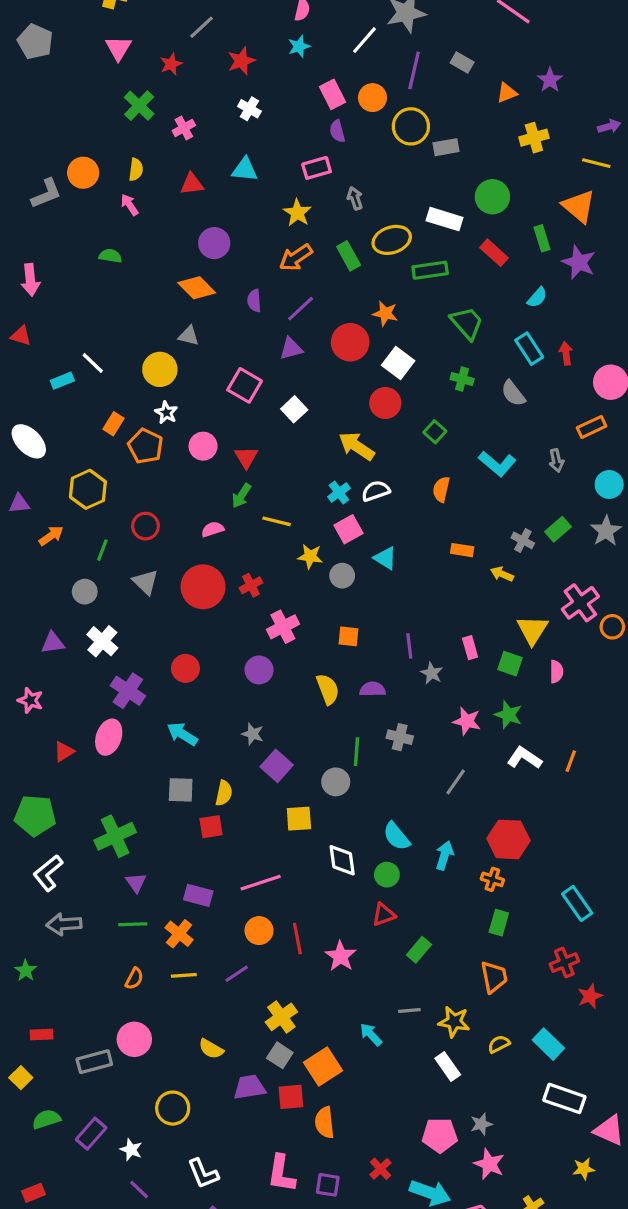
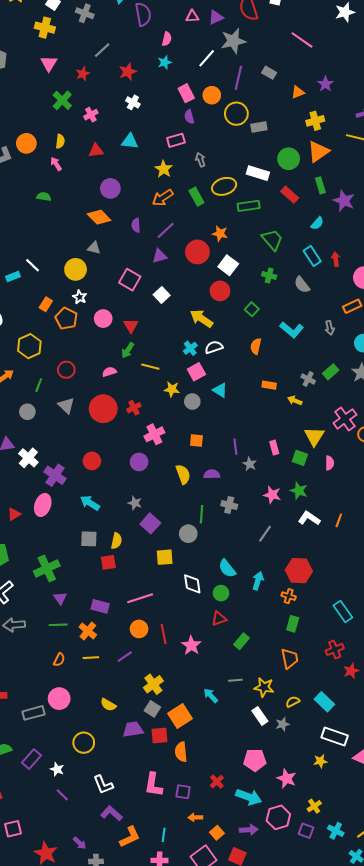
orange triangle: (579, 206) -> (318, 152), moved, turned 45
white cross: (102, 641) -> (28, 458), moved
gray star: (481, 1124) -> (282, 724), moved
yellow star: (584, 1169) -> (320, 761), moved

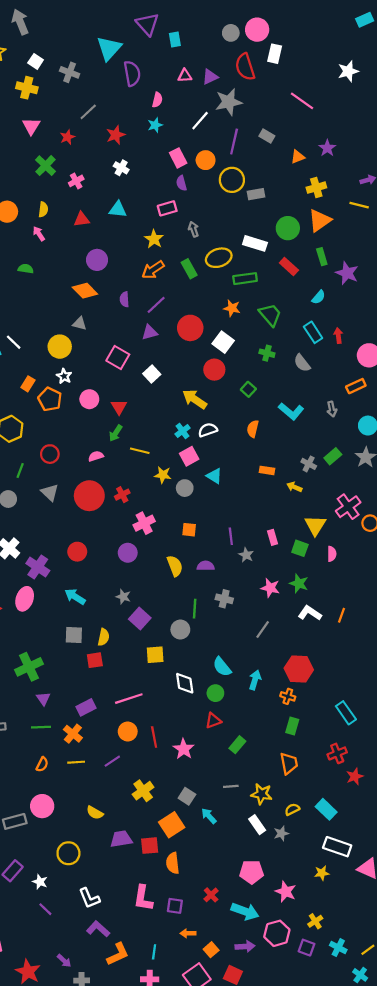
orange star: (220, 234) -> (232, 308), moved
purple rectangle: (100, 606) -> (86, 707), turned -42
cyan arrow: (211, 696) -> (209, 816), moved
gray square: (152, 709) -> (187, 796), moved

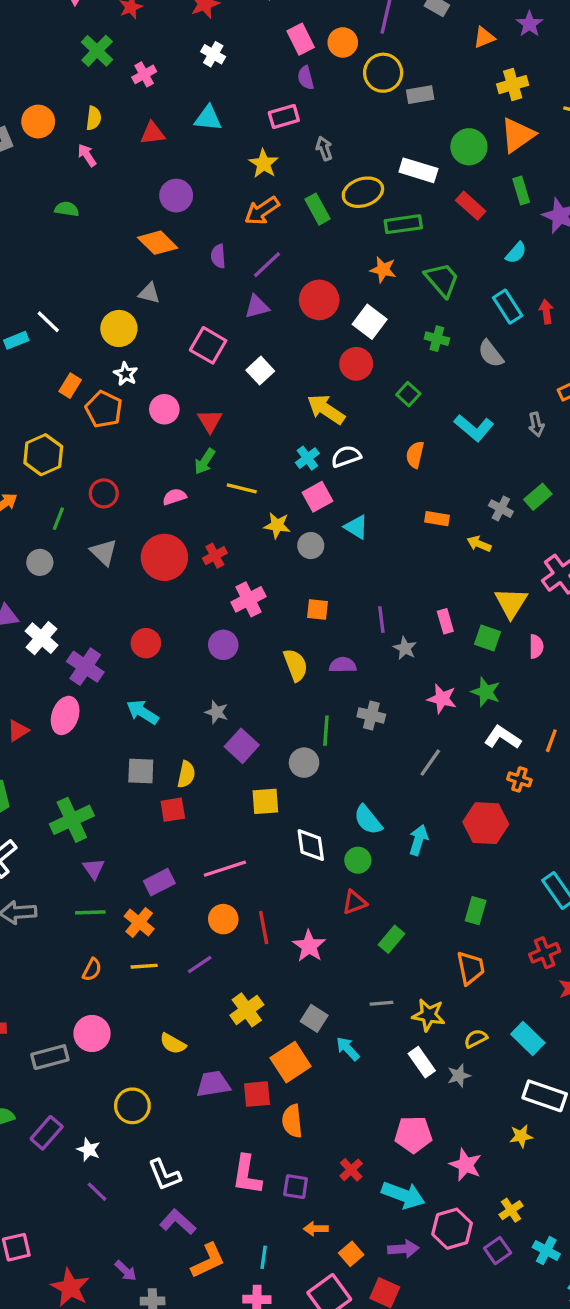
orange cross: (288, 696) -> (519, 779), moved
purple square: (306, 948) -> (498, 1251), turned 35

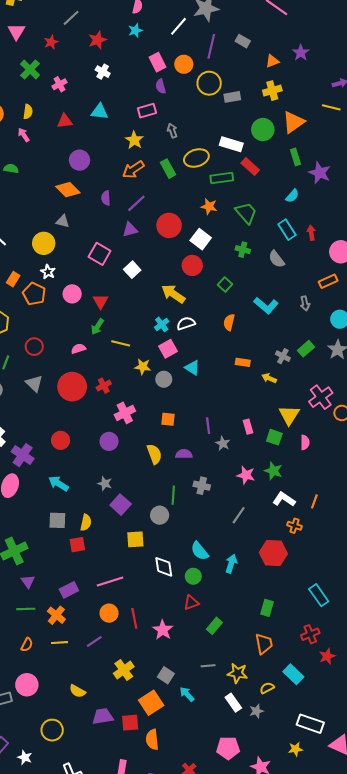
yellow cross: (513, 85) -> (272, 91), moved
red rectangle: (471, 206) -> (250, 166), moved
cyan rectangle: (528, 1039) -> (293, 674), moved

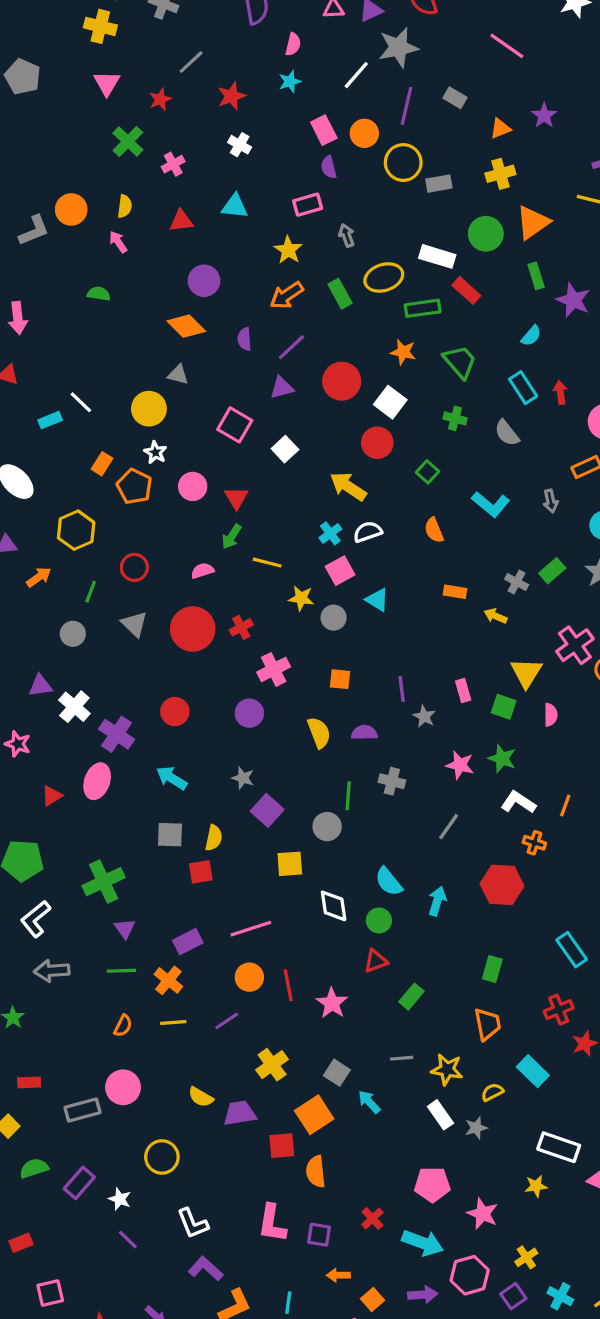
orange semicircle: (229, 322) -> (434, 530), turned -35
purple trapezoid: (103, 716) -> (240, 1113), moved

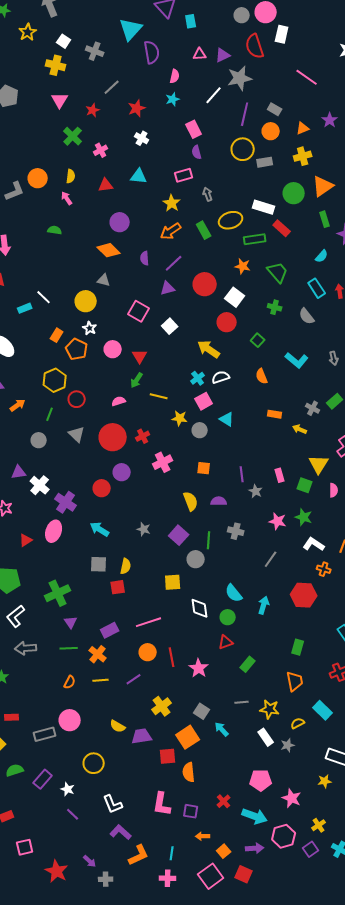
orange circle: (364, 133) -> (271, 131), moved
yellow hexagon: (76, 530) -> (55, 380), moved
purple circle: (249, 713) -> (122, 472), moved
purple square: (267, 810) -> (179, 535), moved

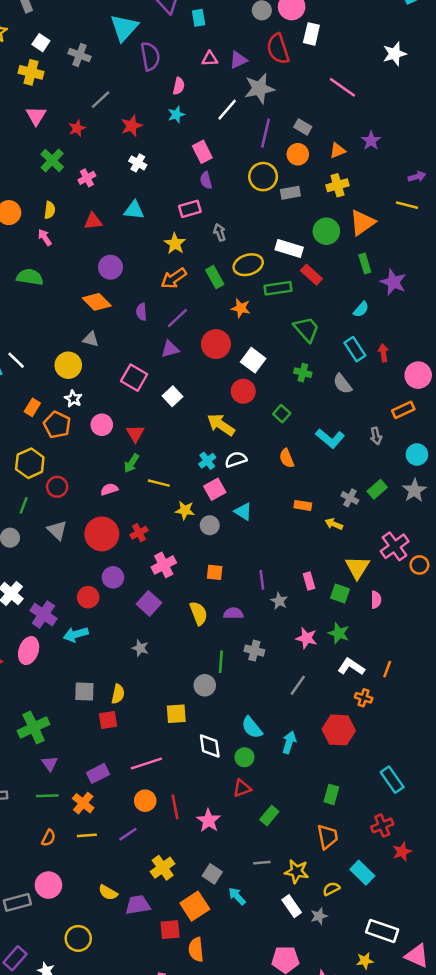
green semicircle: (55, 230) -> (30, 277), size x1.5
orange star: (243, 266) -> (241, 308), moved
cyan arrow: (100, 529) -> (76, 634), moved, turned -48
purple square: (179, 535) -> (149, 603), moved

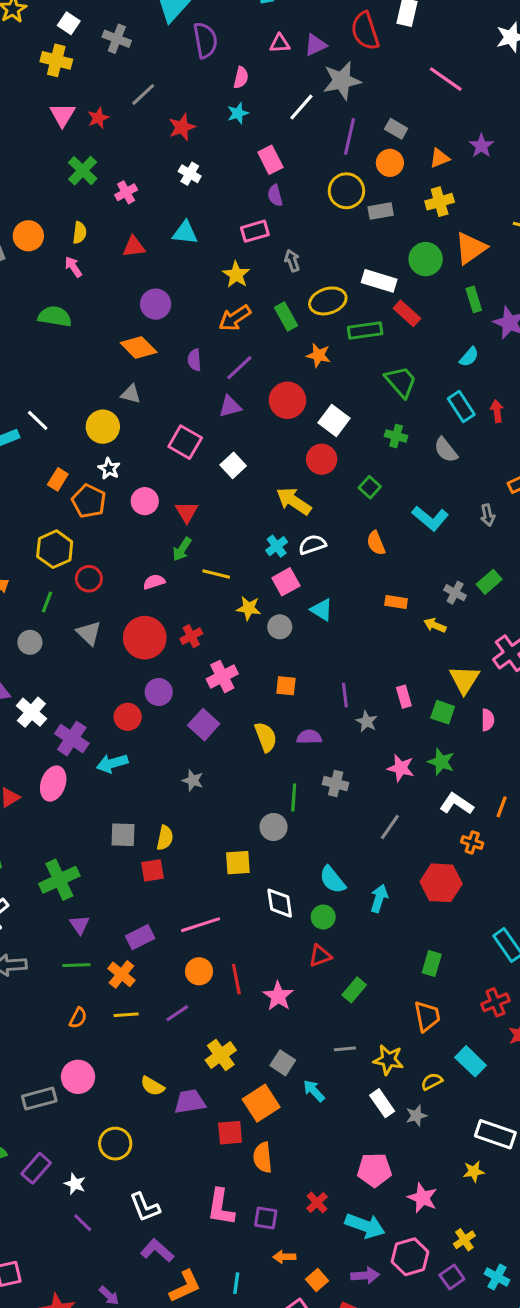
red star: (77, 128) -> (98, 118), moved

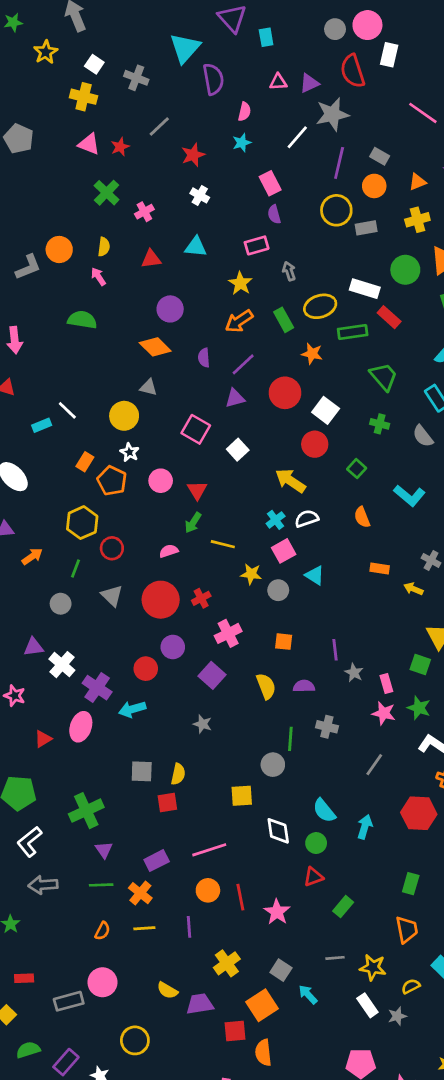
pink triangle: (62, 115) -> (89, 144), turned -40
pink rectangle: (404, 697) -> (386, 683), moved
purple line: (177, 1013) -> (189, 927), turned -60

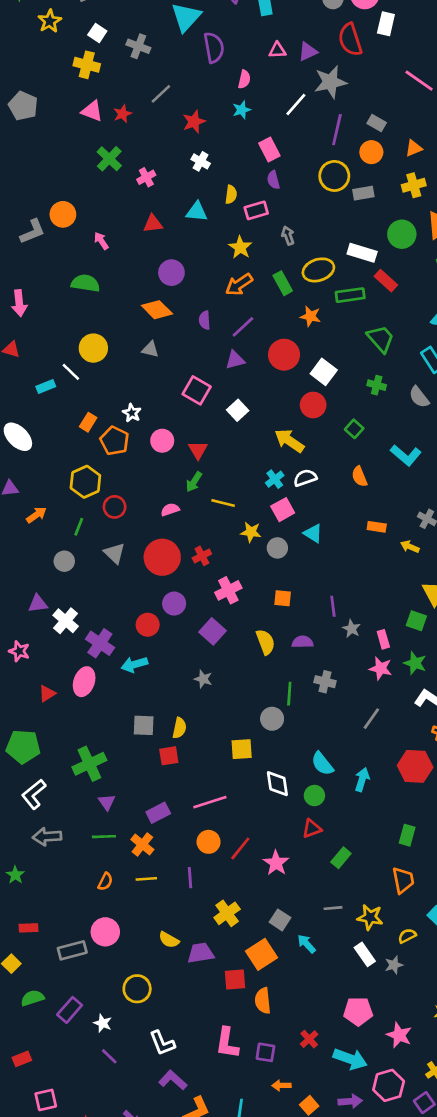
yellow semicircle: (104, 247) -> (231, 194), moved
yellow circle: (124, 416) -> (93, 348), moved
red line: (240, 897) -> (240, 848), turned 50

